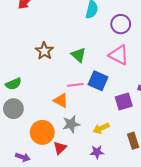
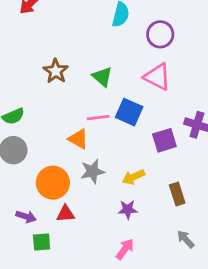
red triangle: (60, 148) -> (66, 214), moved, turned 40

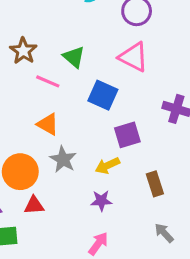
pink line: (98, 118) -> (48, 81), moved, turned 30
purple square: (164, 140) -> (127, 135), moved
gray star: (92, 171) -> (63, 159), turned -30

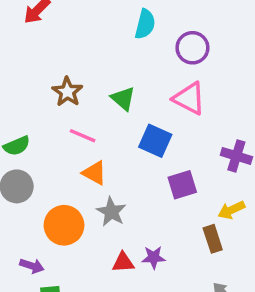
pink line: (48, 81) -> (83, 136), moved
yellow arrow: (107, 166) -> (231, 210), moved
red triangle: (34, 205) -> (123, 262), moved

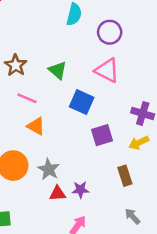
yellow arrow: (231, 210) -> (139, 143), moved
gray star: (111, 212) -> (49, 169), moved

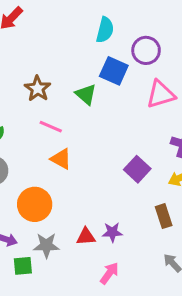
pink triangle: (107, 70) -> (161, 94), moved, turned -44
blue square: (82, 102) -> (114, 71), moved
purple square: (102, 135) -> (137, 169), turned -30
gray star: (49, 169) -> (46, 245), moved, turned -30

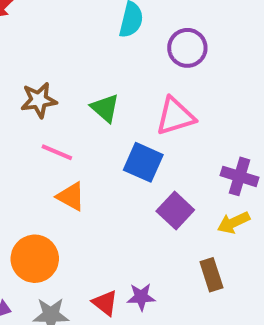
blue square: (114, 71) -> (143, 162), moved
brown star: (38, 89) -> (39, 100), turned 30
pink triangle: (161, 94) -> (175, 116), moved
red triangle: (86, 237) -> (105, 303), turned 42

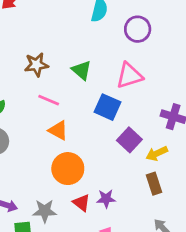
yellow arrow: (234, 223) -> (157, 154), moved
orange circle: (35, 259) -> (68, 169), moved

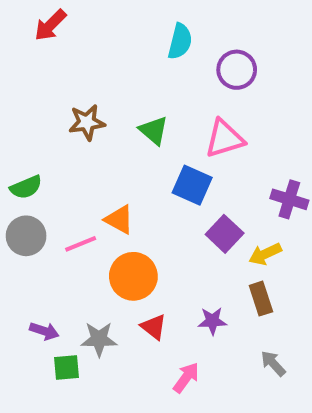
pink line: (49, 100) -> (81, 244), moved, turned -45
purple star: (106, 199) -> (212, 321), moved

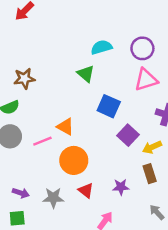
cyan semicircle: (180, 41) -> (101, 47), moved, turned -120
purple circle: (237, 70) -> (142, 48), moved
brown star: (87, 122) -> (24, 79), moved
pink triangle: (225, 139) -> (146, 80), moved
green square: (67, 367) -> (17, 218), moved

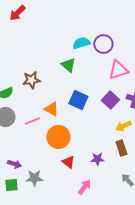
purple circle: (142, 48) -> (103, 44), moved
brown star: (24, 79) -> (31, 80), moved
blue square: (109, 106) -> (78, 100), moved
purple square: (128, 135) -> (110, 100), moved
gray star: (53, 198) -> (34, 178), moved

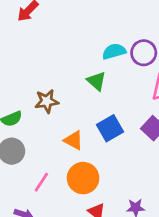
blue square: (78, 100) -> (110, 128), turned 36
pink line: (32, 121) -> (41, 182), moved, turned -35

